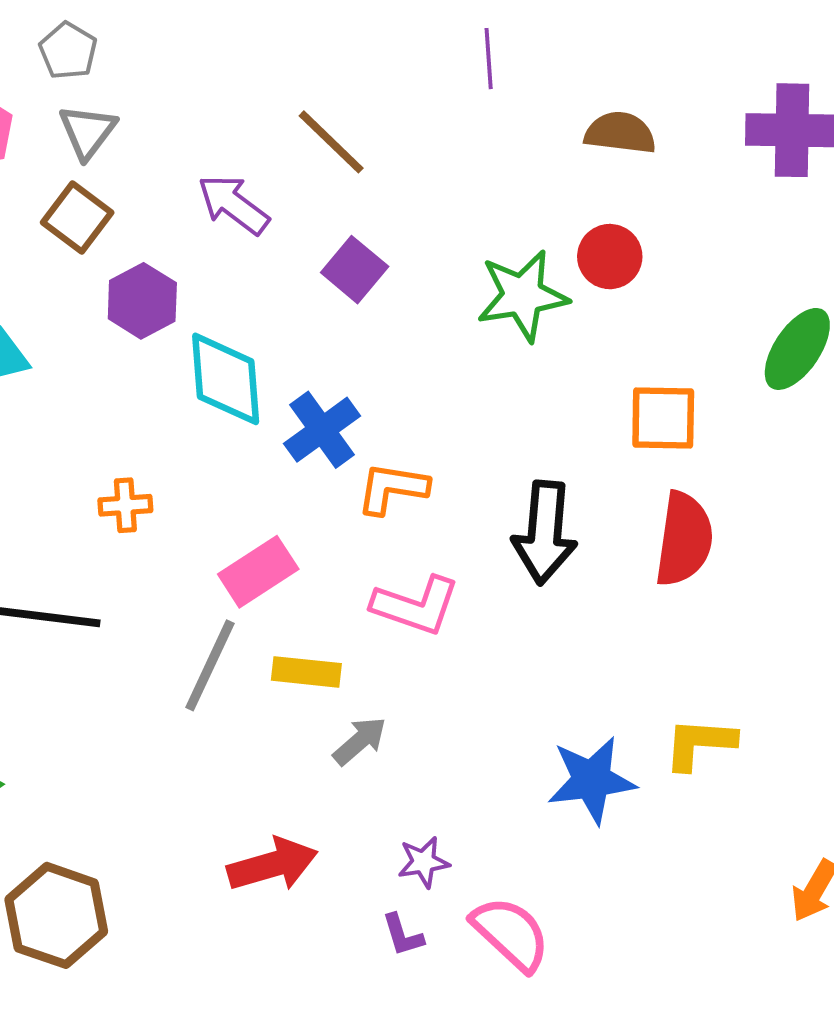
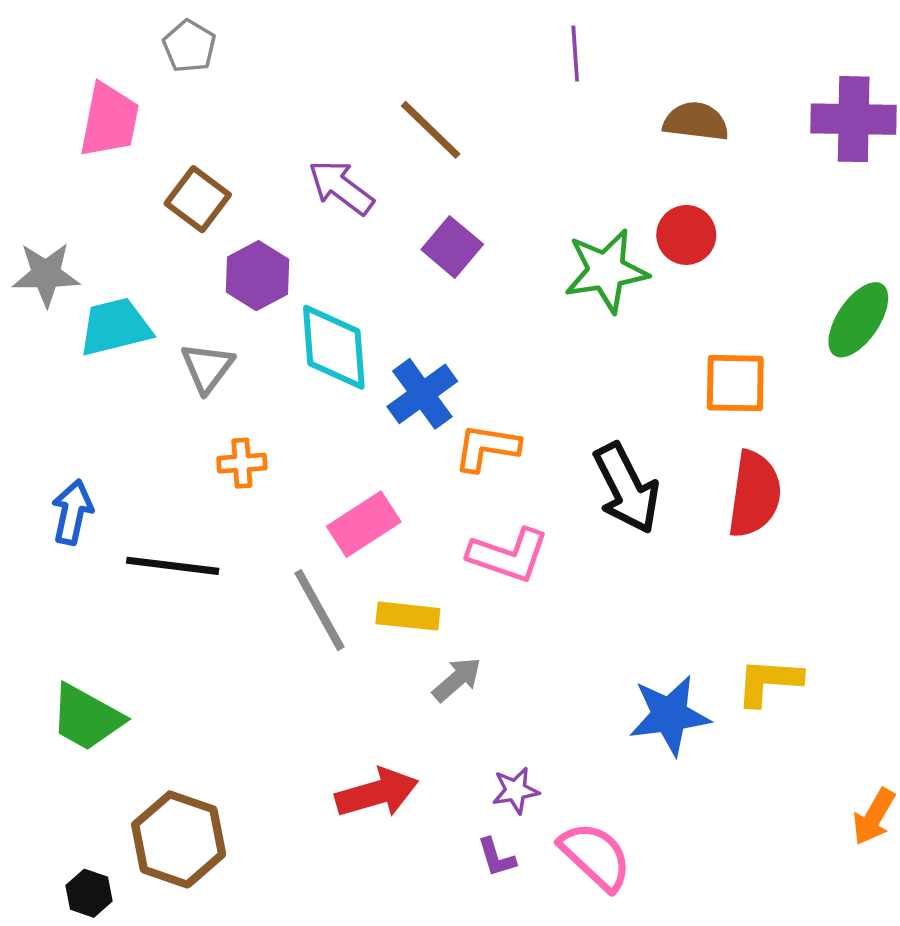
gray triangle: (88, 132) -> (207, 368), moved
black arrow: (545, 533) -> (627, 488), turned -32
gray line: (210, 665) -> (320, 610), turned -54

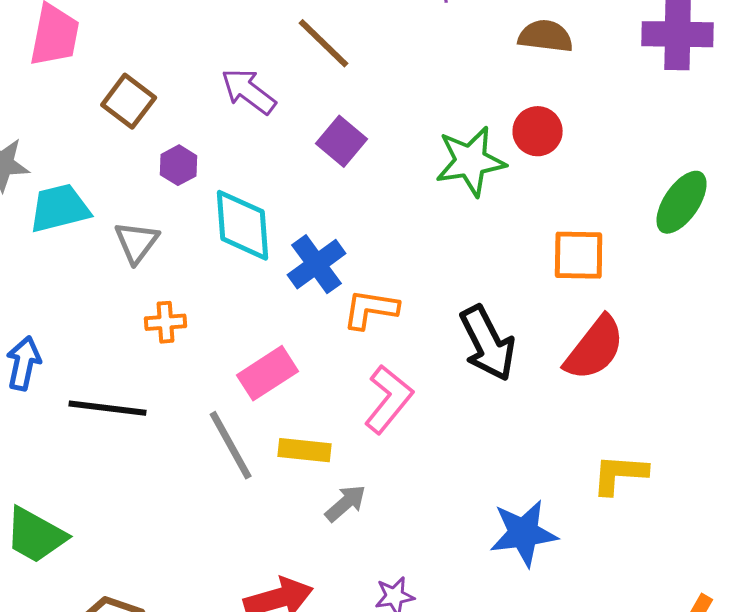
purple hexagon: (257, 276) -> (179, 165), size x0.7
red semicircle: (754, 494) -> (595, 348), turned 30
pink L-shape: (508, 555) -> (389, 399), turned -70
yellow L-shape: (769, 682) -> (620, 474), moved

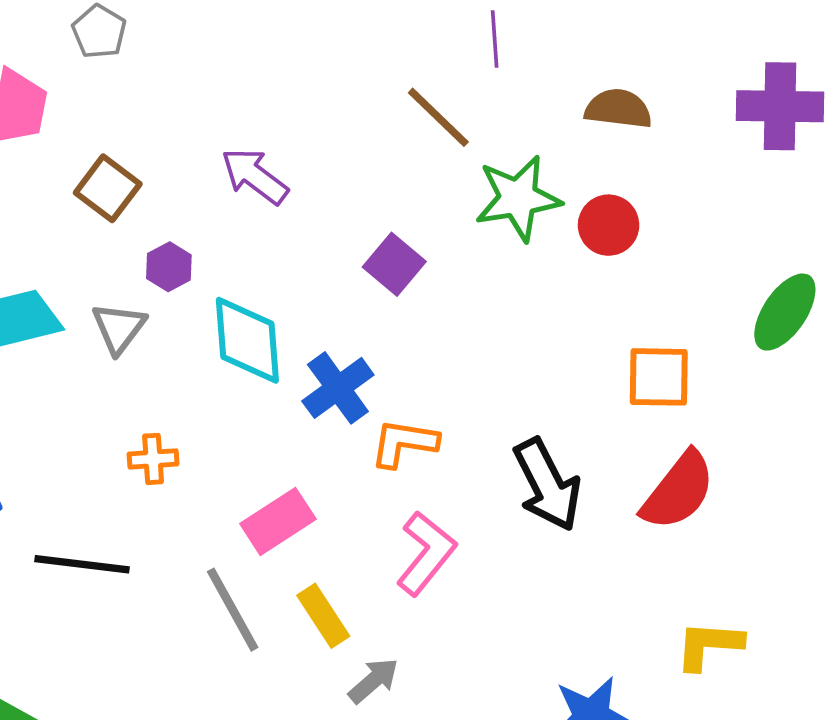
brown line: (324, 43) -> (438, 117), moved
purple square: (342, 141) -> (394, 264), moved
green star: (471, 161) -> (518, 198), moved
gray triangle: (137, 242) -> (119, 328), moved
yellow rectangle: (305, 450) -> (323, 616), turned 51

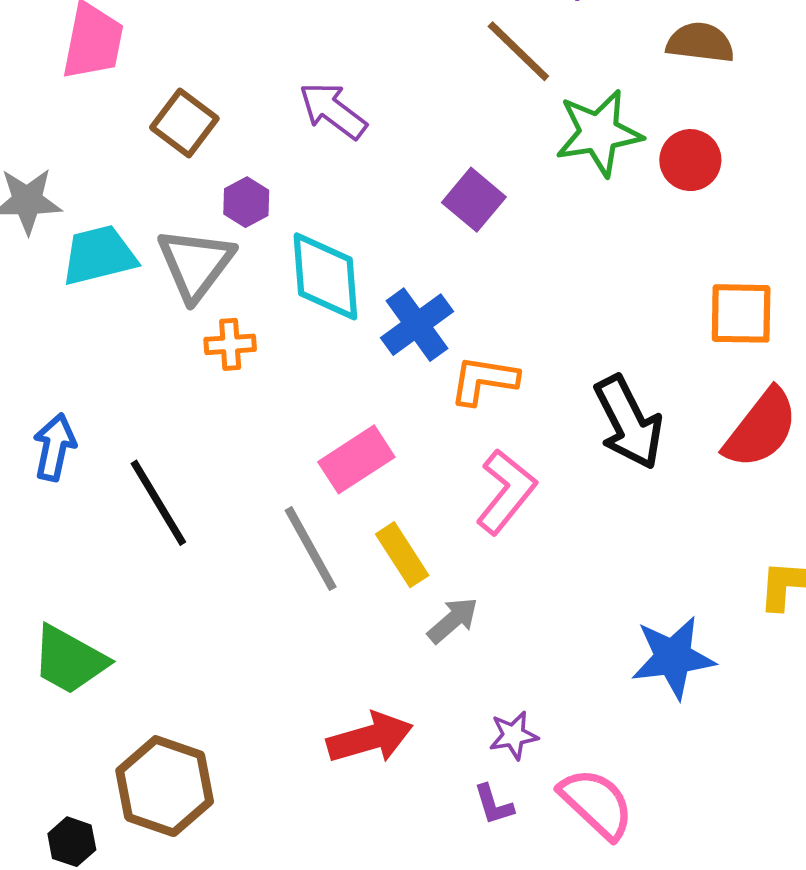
gray triangle: (119, 328) -> (196, 264), size x1.4
orange cross: (153, 459) -> (230, 344), moved
black line: (82, 564) -> (158, 503), turned 52

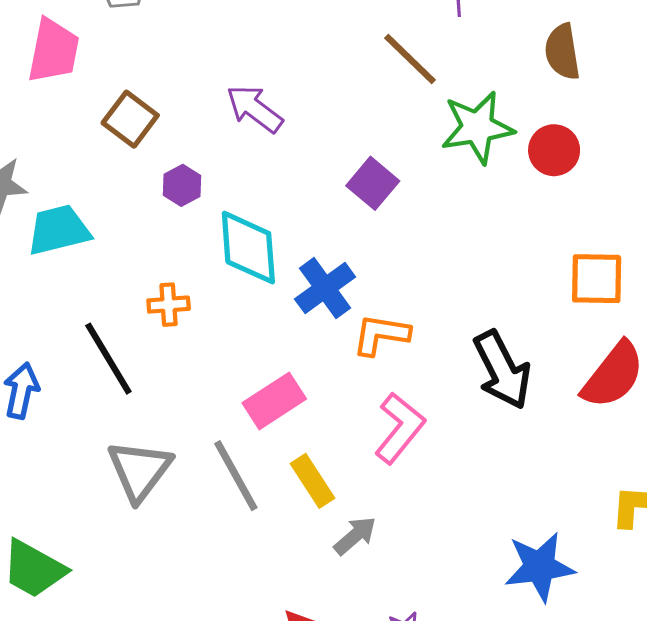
brown semicircle: (700, 43) -> (562, 52), turned -106
gray triangle: (196, 264) -> (140, 470), moved
black line: (158, 503) -> (108, 359), moved

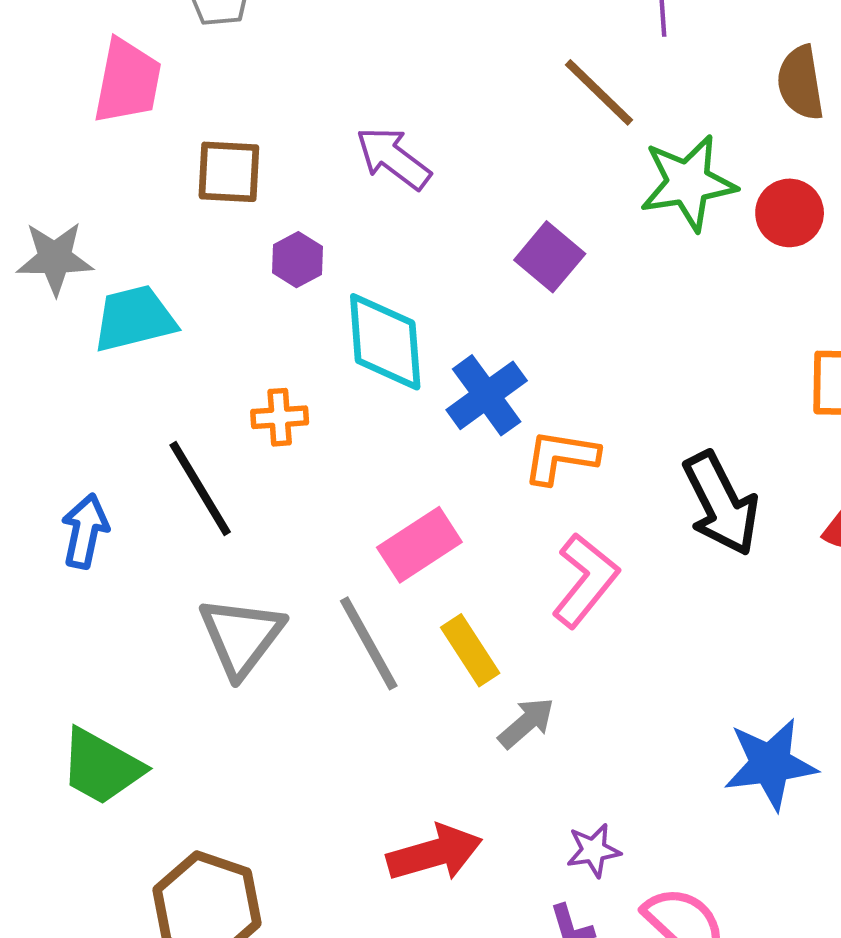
brown square: (130, 119) -> (229, 172), turned -34

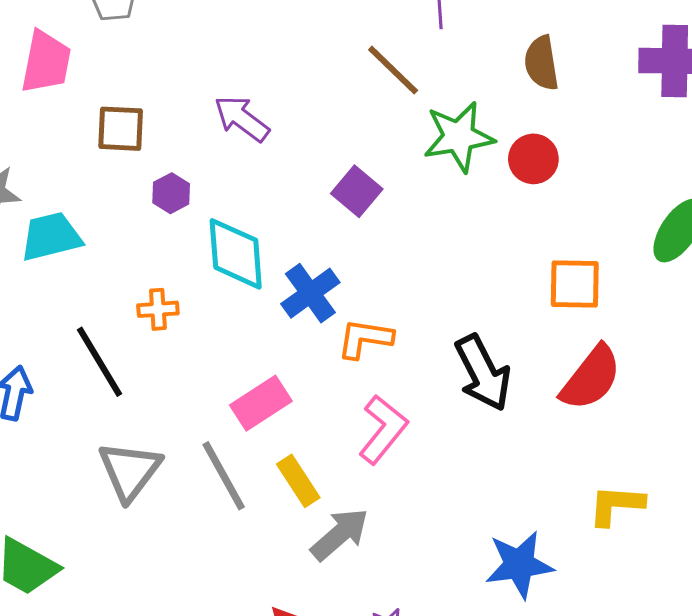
gray arrow: (526, 723) -> (340, 534), size x1.4

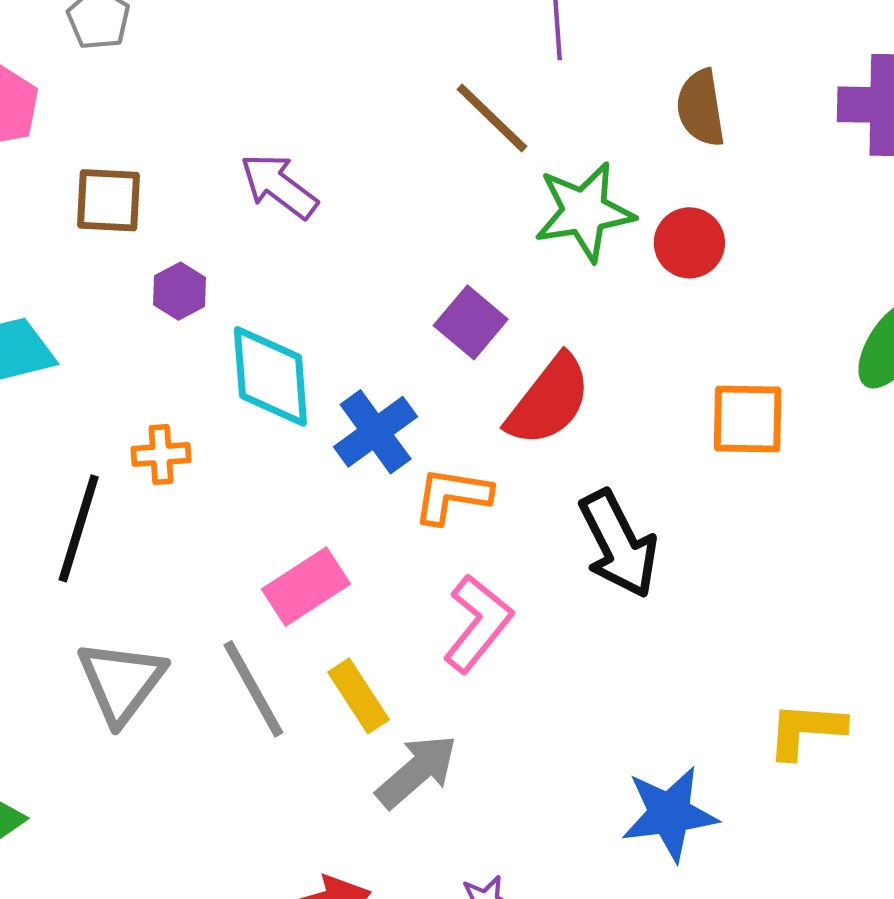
purple square: (357, 191) -> (471, 322), moved
black line: (99, 362) -> (79, 528), turned 48
red semicircle: (591, 378) -> (549, 401), moved

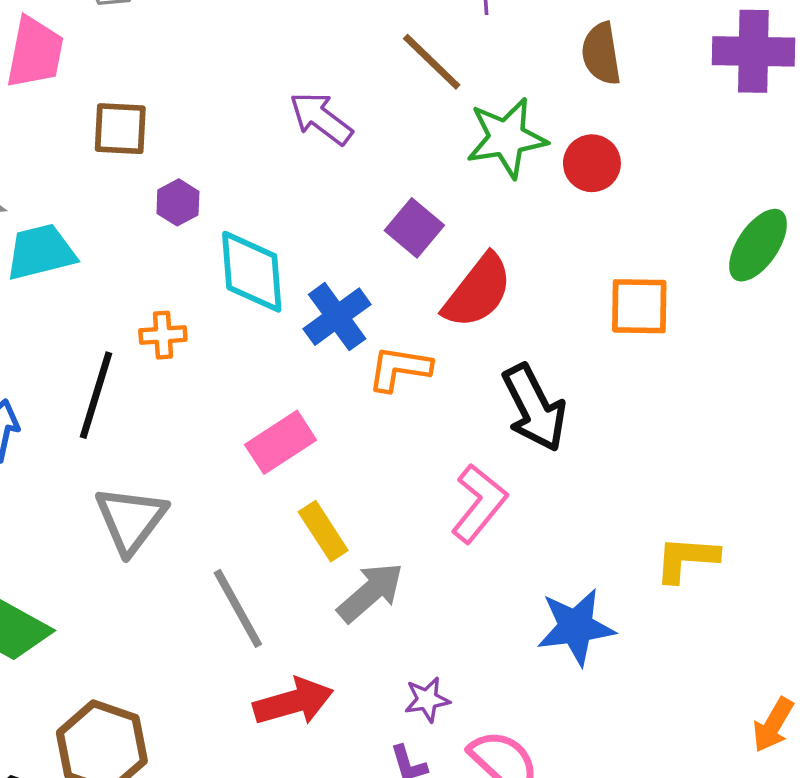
purple arrow: (279, 186) -> (321, 118), moved
pink L-shape: (478, 623) -> (479, 503), moved
gray line: (253, 689) -> (238, 608), moved

